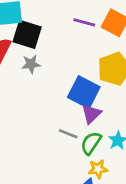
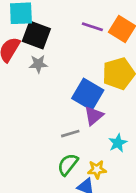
gray line: (68, 134) -> (70, 134), turned -42
green semicircle: (91, 143) -> (68, 165), moved

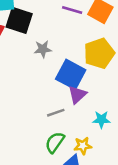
gray star: (38, 64) -> (43, 49), moved
cyan star: (118, 143) -> (101, 120), turned 30

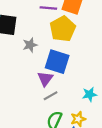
yellow pentagon: (99, 53) -> (63, 29), moved
purple triangle: (77, 95) -> (45, 79), moved

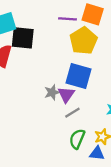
gray star: (30, 45) -> (52, 92), moved

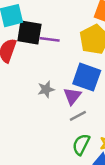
purple line: (68, 19) -> (50, 39), moved
gray star: (52, 92) -> (46, 89), moved

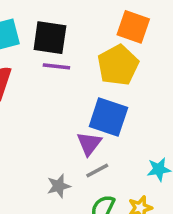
black square: (29, 33) -> (50, 38), moved
gray star: (46, 89) -> (59, 186), moved

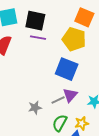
yellow pentagon: (118, 65) -> (74, 39), turned -30
purple triangle: (89, 144) -> (70, 95), moved

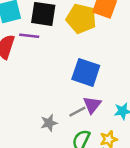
purple line: (38, 38) -> (29, 36), moved
yellow pentagon: (74, 39) -> (81, 19), moved

